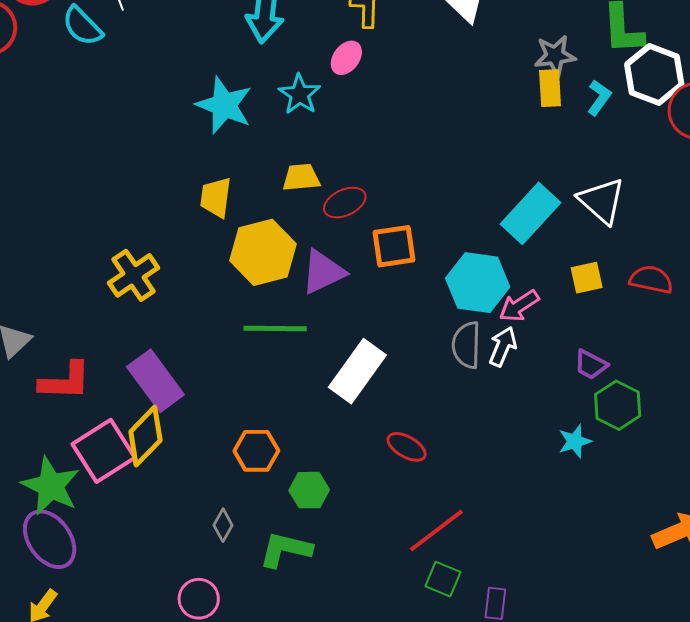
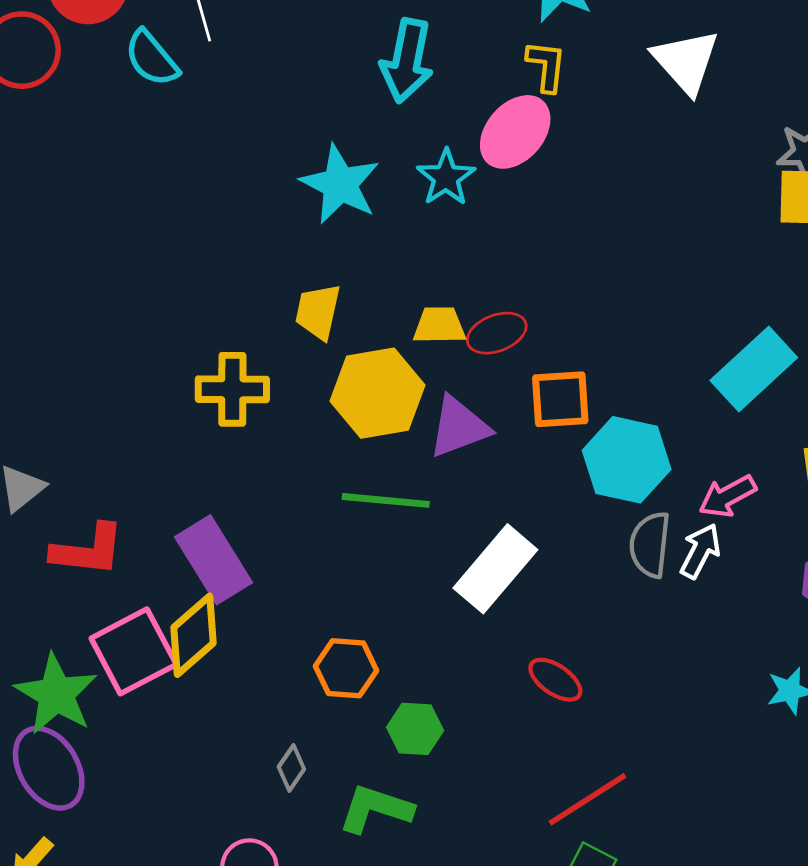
pink ellipse: (346, 58) -> (515, 132), size x1.6
yellow trapezoid: (301, 177) -> (439, 325), moved
yellow cross: (134, 275) -> (232, 389), moved, turned 30
cyan hexagon: (478, 283) -> (627, 460), moved

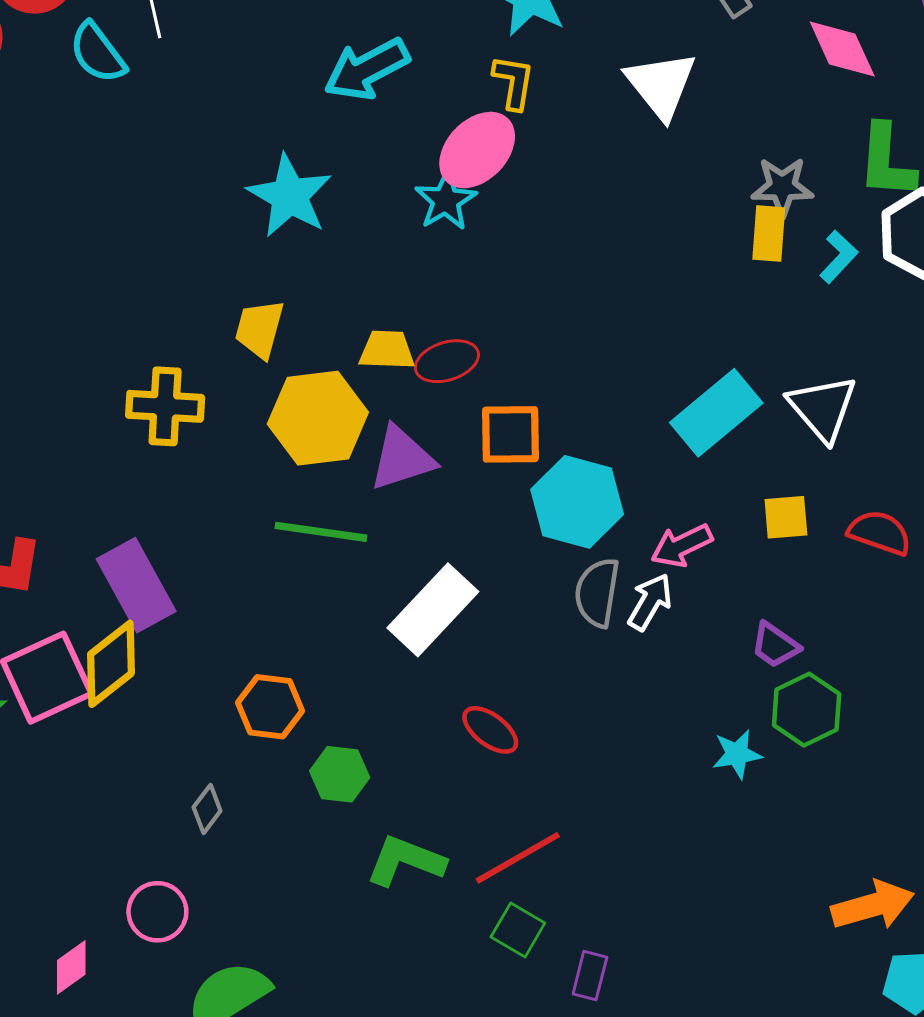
cyan arrow: (407, 61) -> (367, 69), turned 48
cyan star: (446, 177) -> (446, 200), moved
green L-shape: (376, 809) -> (406, 861), moved

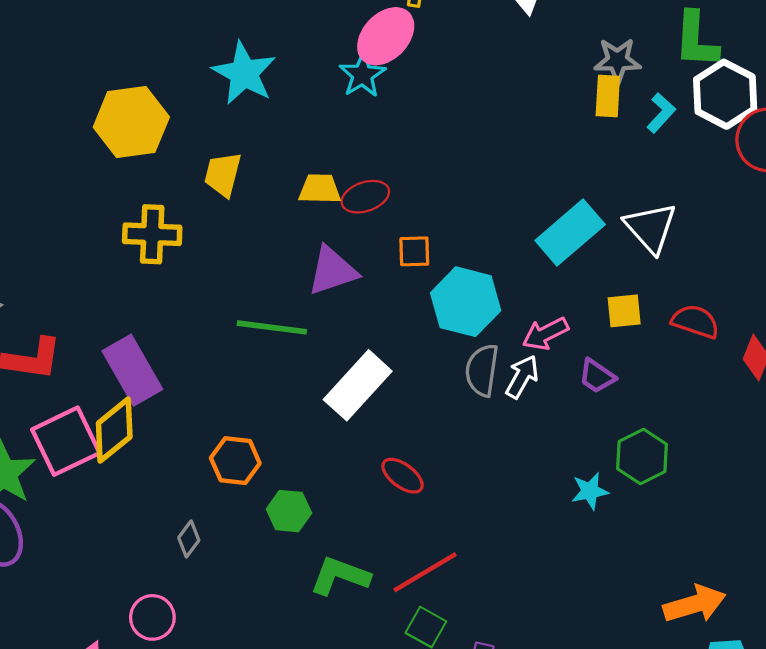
yellow hexagon: (318, 418) -> (131, 122), moved
orange square: (510, 434) -> (414, 251), size x0.7
purple trapezoid: (775, 645) -> (597, 376), moved

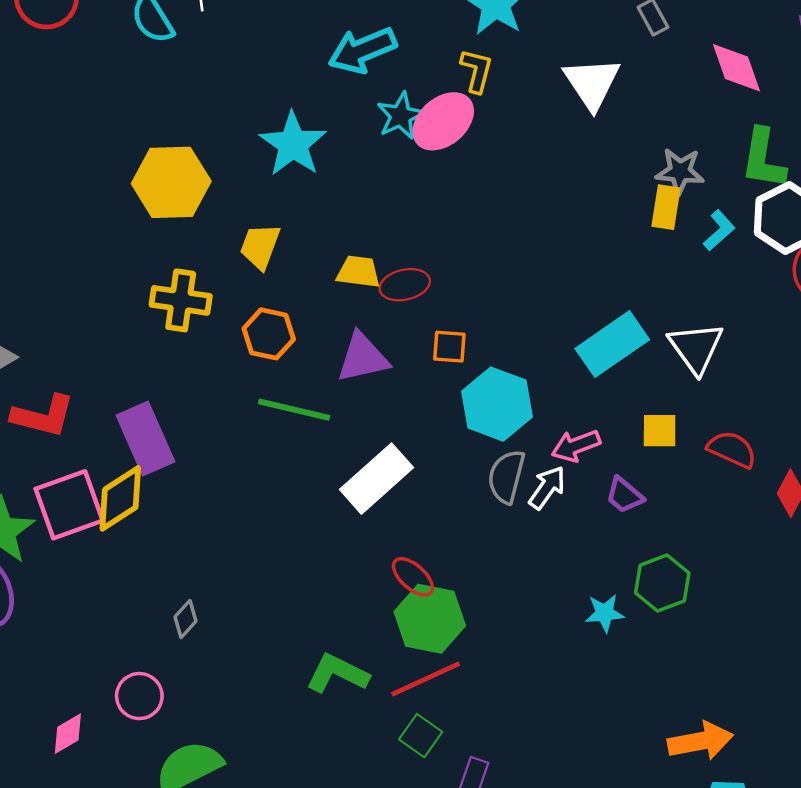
cyan star: (362, 75) -> (401, 116), moved
orange hexagon: (235, 461) -> (269, 334), moved
green hexagon: (289, 511) -> (430, 619), moved, size x1.5

